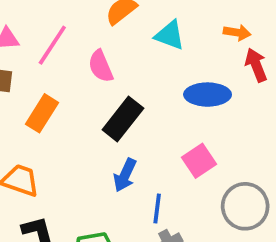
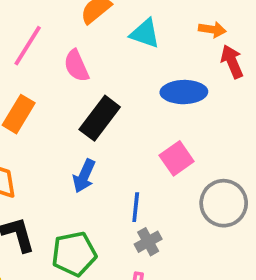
blue arrow: (125, 175) -> (84, 176), moved

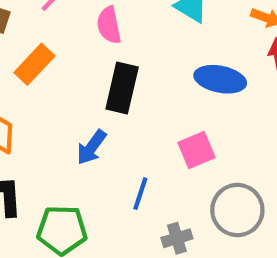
black rectangle: (100, 118) -> (122, 88), turned -36
gray cross: (148, 242) -> (177, 238), moved

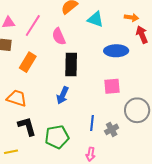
pink square: (196, 150) -> (112, 86), turned 30
blue line: (140, 194) -> (92, 123), moved

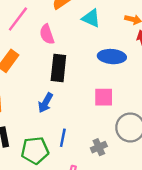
blue line: (92, 123) -> (63, 138), moved

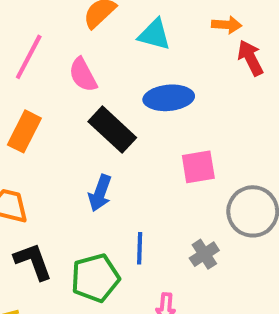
blue ellipse: (112, 57) -> (169, 98), moved
black rectangle: (58, 68) -> (112, 130), turned -44

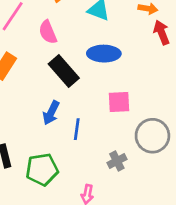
blue line: (140, 248) -> (77, 129), moved

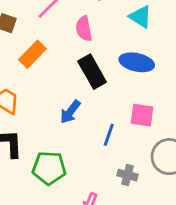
blue line: (77, 129) -> (109, 135), moved
gray cross: (117, 161) -> (127, 175), turned 30

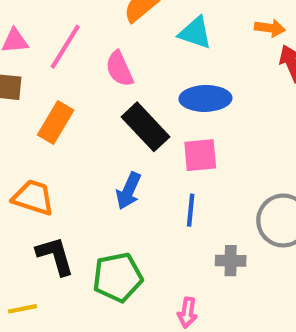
pink square: (142, 115) -> (200, 155), moved

